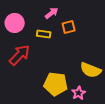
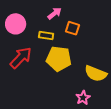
orange square: (69, 27) -> (72, 28), turned 32
yellow pentagon: (56, 84) -> (59, 59), moved

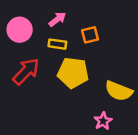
pink arrow: (55, 13) -> (57, 19), moved
orange square: (72, 28) -> (90, 35), turned -32

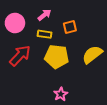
yellow semicircle: (119, 91) -> (92, 55), moved, turned 120
pink star: (103, 121) -> (61, 94), moved

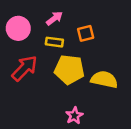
yellow semicircle: (92, 55) -> (104, 79), moved, turned 50

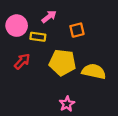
yellow rectangle: (54, 42) -> (38, 37), moved
red arrow: (24, 68) -> (22, 61), size x0.7

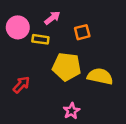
red arrow: (22, 61) -> (21, 85), moved

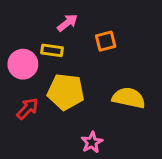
pink circle: (18, 27) -> (23, 64), moved
yellow pentagon: (67, 67) -> (66, 92), moved

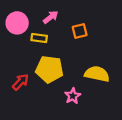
pink circle: (23, 64) -> (17, 23), moved
pink star: (92, 142) -> (73, 96), moved

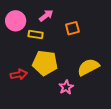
yellow semicircle: (97, 74) -> (88, 67), turned -40
red arrow: (21, 82) -> (19, 74), turned 35

